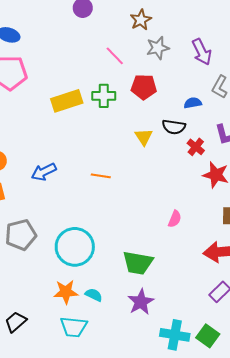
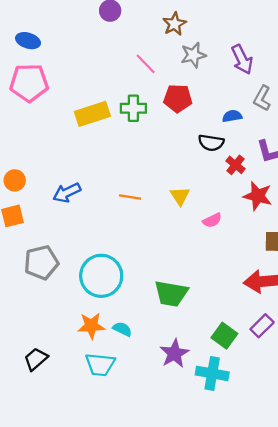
yellow triangle: (144, 137) -> (180, 196), moved
pink semicircle: (175, 219) -> (212, 220), moved, turned 42
purple star: (141, 302) -> (174, 353), moved
green square: (208, 336) -> (224, 336), moved

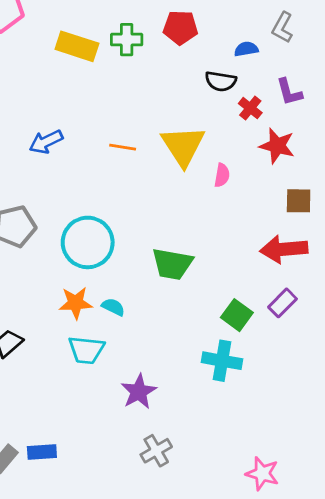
yellow rectangle: (92, 114) -> (77, 46), turned 36
yellow triangle: (180, 196) -> (183, 146), size x1.8
pink semicircle: (212, 220) -> (222, 175), turned -54
purple star: (174, 353) -> (139, 392), moved

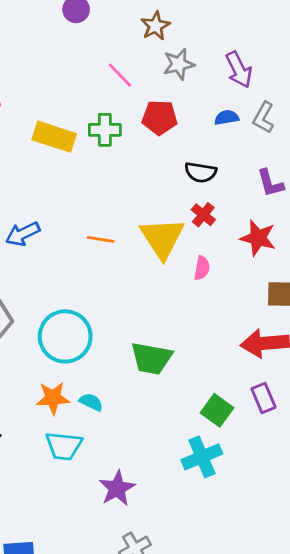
blue semicircle: (246, 49) -> (227, 118), moved
red cross: (250, 108) -> (203, 215), moved
purple rectangle: (282, 303) -> (264, 398), turned -68
cyan cross: (222, 361) -> (202, 457), turned -33

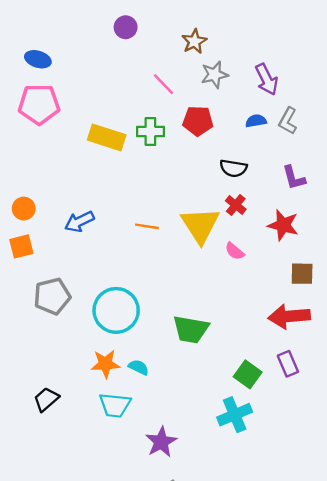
pink semicircle: (202, 268) -> (235, 251), turned 120

